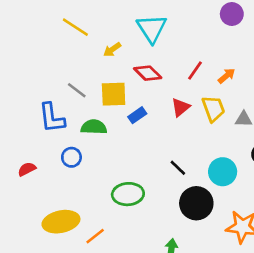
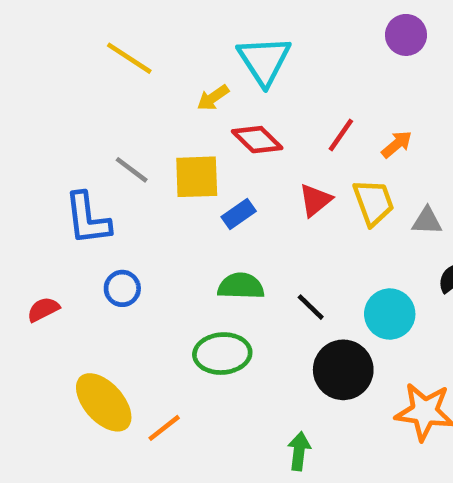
yellow arrow: (112, 49) -> (213, 98), moved
green semicircle: (94, 127) -> (241, 286), moved
yellow ellipse: (61, 222) -> (104, 402), turned 60

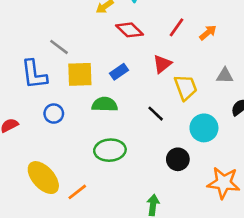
yellow square: (197, 177) -> (80, 74), moved
yellow trapezoid: (373, 202) -> (186, 87), moved
green semicircle: (241, 286) -> (105, 104), moved
black line: (311, 307) -> (156, 114), moved
black circle: (343, 370) -> (178, 159), size x0.7

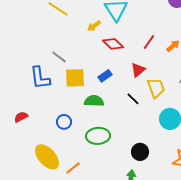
blue circle: (54, 114) -> (64, 122), moved
black line: (156, 114) -> (133, 99), moved
black circle: (178, 159) -> (140, 152), moved

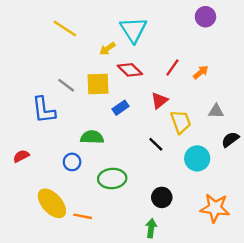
yellow square: (75, 78) -> (98, 84), moved
black line: (133, 99) -> (156, 144), moved
green semicircle: (94, 101) -> (92, 137), moved
orange line: (73, 168) -> (83, 216), turned 49

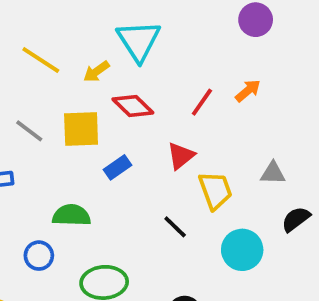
yellow line: (65, 29) -> (41, 60), moved
orange arrow: (201, 72) -> (248, 91), moved

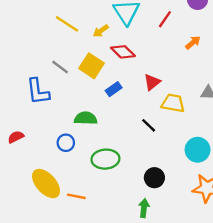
red line: (202, 102) -> (165, 19), moved
yellow square: (81, 129) -> (91, 66), turned 35
yellow trapezoid: (215, 190) -> (173, 103), turned -60
cyan circle: (242, 250) -> (198, 150), moved

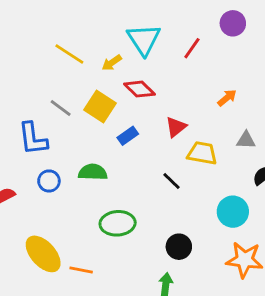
orange arrow: (193, 43) -> (227, 98), moved
blue circle: (66, 143) -> (49, 181), moved

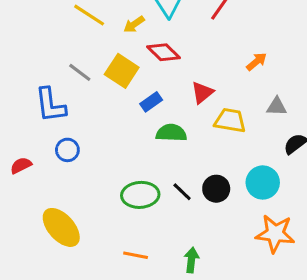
green semicircle: (93, 172) -> (171, 133), moved
black line: (172, 181) -> (182, 192), moved
black circle: (179, 247) -> (216, 189), moved
orange line: (81, 270) -> (136, 255), moved

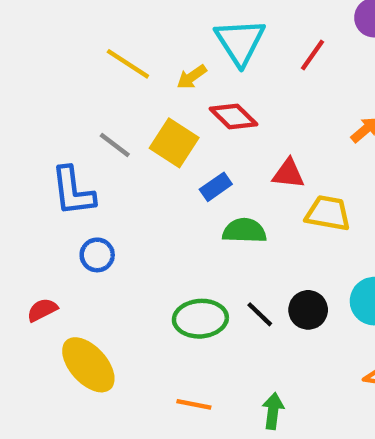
red triangle: (202, 93) -> (288, 174), turned 45
red semicircle: (21, 165) -> (42, 310), moved

